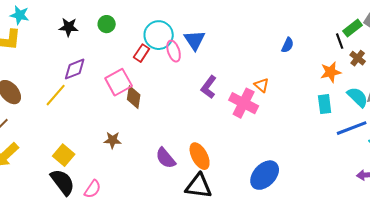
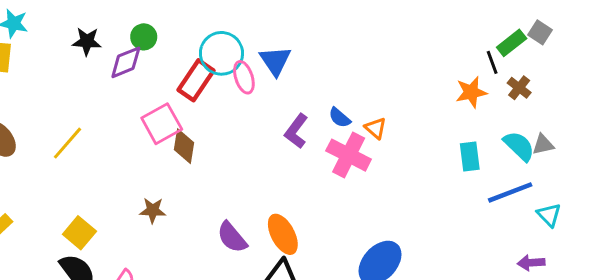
blue semicircle: (288, 45) -> (340, 118), moved, turned 105
red rectangle: (142, 53) -> (196, 80), size x1.5
purple diamond: (75, 69) -> (126, 62), moved
orange star: (331, 72) -> (471, 92), moved

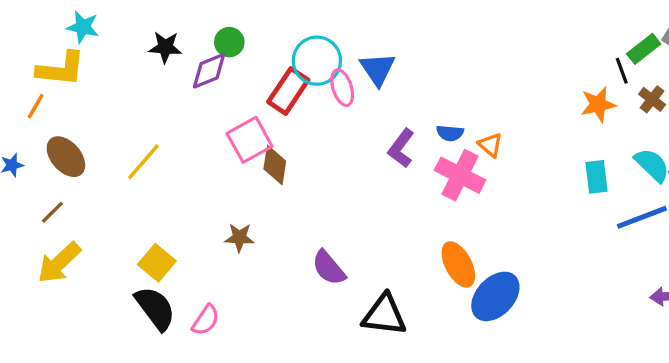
blue semicircle: (340, 118) -> (450, 133), turned -35
orange ellipse: (283, 234) -> (458, 264), moved

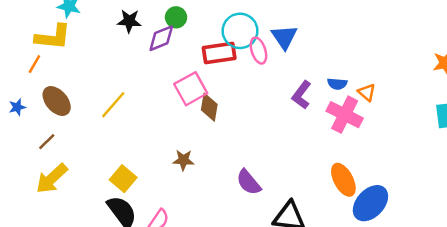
red rectangle: (288, 91) -> (219, 53), turned 48

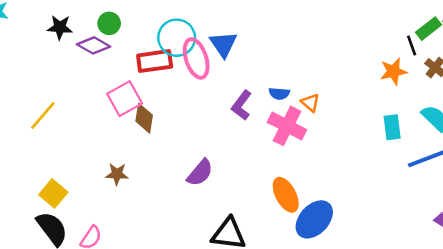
purple diamond: (161, 38) -> (94, 45), turned 52
pink ellipse: (258, 51) -> (196, 58), size x1.4
purple semicircle: (249, 182) -> (200, 173), moved, turned -100

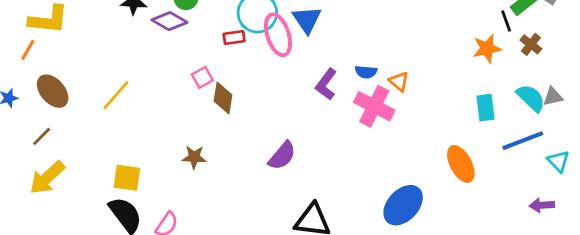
red rectangle: (155, 61) -> (234, 38), size x0.6
pink square: (125, 99) -> (202, 77), size x0.6
yellow square: (53, 193) -> (127, 178), turned -32
orange ellipse: (286, 195) -> (461, 164), moved

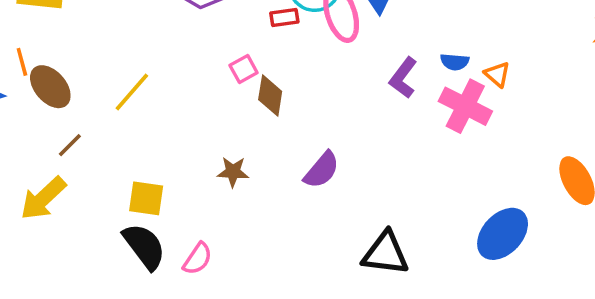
orange line: (28, 50) -> (22, 62), moved, turned -45
brown line: (42, 136) -> (70, 145), moved
purple semicircle: (282, 156) -> (322, 170), moved

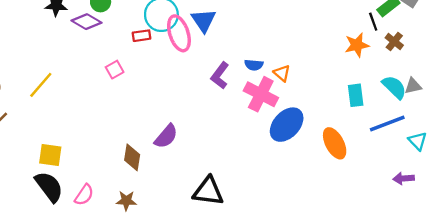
brown diamond: (270, 96) -> (132, 157), moved
brown star: (233, 172) -> (126, 201), moved
blue ellipse: (503, 234) -> (287, 125), moved

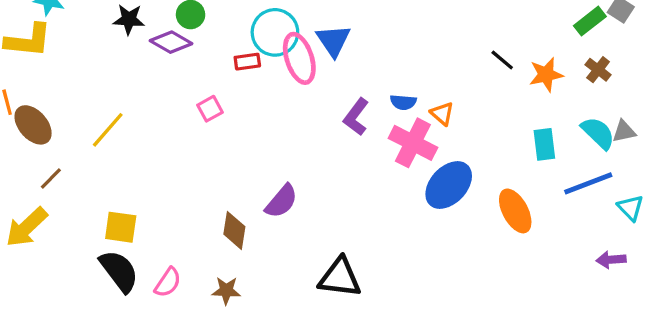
black line: (373, 22) -> (502, 60), moved, turned -30

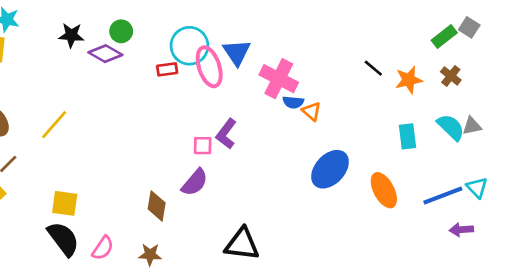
pink square: (210, 109) -> (203, 146), moved, turned 30
orange triangle: (442, 114) -> (312, 111), moved
purple L-shape: (356, 117) -> (226, 134), moved
pink cross: (413, 143) -> (279, 79), moved
blue line: (588, 183) -> (443, 195), moved

